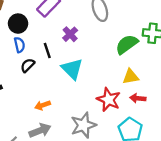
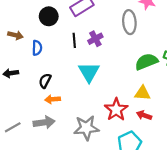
blue semicircle: (19, 45) -> (37, 48), moved
black line: (47, 50) -> (74, 40), moved
black semicircle: (28, 65) -> (45, 81), moved, turned -32

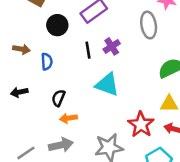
cyan triangle: (89, 72) -> (107, 84), turned -35

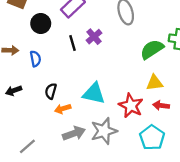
cyan triangle: (107, 84) -> (94, 93), moved
gray arrow: (61, 145) -> (74, 133), moved

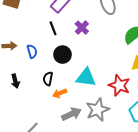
black circle: (41, 23) -> (63, 55), moved
black line: (72, 43) -> (53, 28), moved
black arrow: (14, 91) -> (15, 81), turned -80

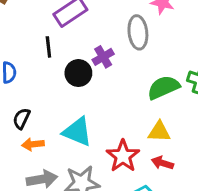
purple cross: (82, 28) -> (103, 57), moved
black circle: (63, 55) -> (78, 73), moved

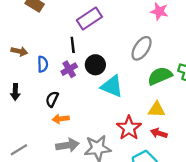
gray ellipse: (138, 32) -> (142, 48), moved, turned 40
purple cross: (103, 57) -> (69, 69), moved
cyan triangle: (77, 132) -> (112, 86), moved

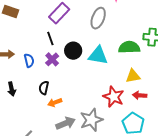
gray ellipse: (142, 48) -> (98, 18), moved
green semicircle: (160, 76) -> (129, 47), turned 35
cyan triangle: (112, 86) -> (98, 55), moved

